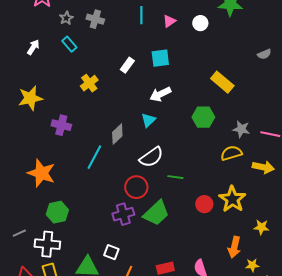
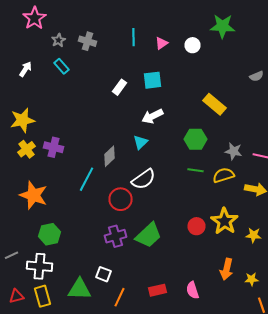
yellow cross: (89, 83) -> (26, 149), moved
green line: (175, 177) -> (196, 170), moved
red circle: (136, 187) -> (120, 199), moved
yellow star: (261, 227) -> (254, 235), moved
yellow star: (252, 265) -> (252, 279), moved

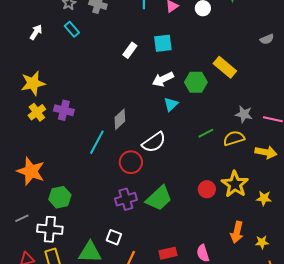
green hexagon: (196, 139) -> (196, 82), moved
cyan triangle: (140, 142) -> (171, 104), moved
green line: (196, 170) -> (206, 133), turned -35
orange star: (34, 195) -> (31, 171), moved

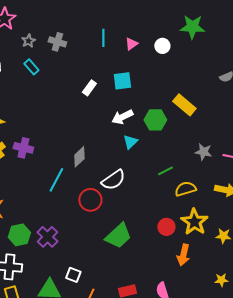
yellow semicircle: (234, 138) -> (185, 189), moved
purple cross: (126, 199) -> (47, 237), moved, turned -30
orange arrow: (237, 232) -> (183, 255), moved

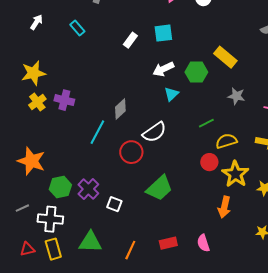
cyan rectangle: (31, 67) -> (77, 28), moved
gray star: (203, 152) -> (236, 96), moved
red circle: (166, 227) -> (209, 162), moved
white square: (73, 275) -> (114, 204), moved

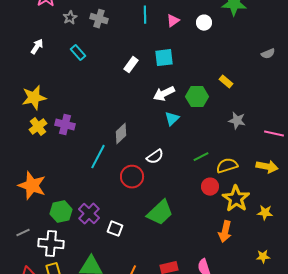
yellow rectangle: (225, 57) -> (226, 82), size x0.6
green line: (206, 123) -> (201, 157), moved
white semicircle: (154, 132) -> (155, 157), size x0.7

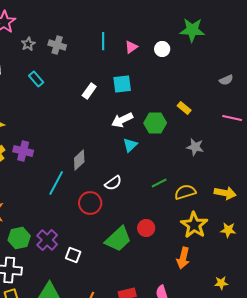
pink line: (274, 134) -> (232, 118), moved
red circle: (210, 187) -> (146, 228), moved
yellow star: (265, 213) -> (228, 230), moved

